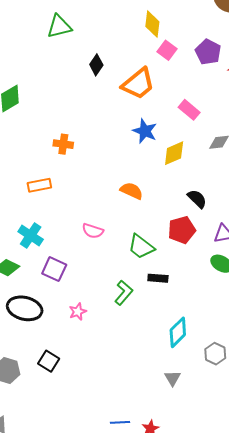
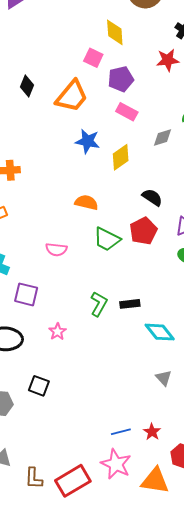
yellow diamond: (152, 24) -> (115, 32), moved
purple pentagon: (208, 52) -> (121, 79), moved, turned -30
green trapezoid: (141, 247) -> (107, 239), moved
black rectangle: (158, 278) -> (130, 304), moved
cyan diamond: (178, 332) -> (160, 332), turned -72

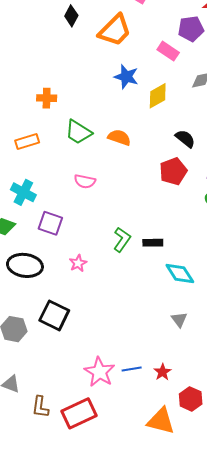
purple pentagon: (121, 79) -> (191, 29), moved
green trapezoid: (107, 239) -> (78, 132), moved
black square: (39, 386) -> (54, 315), size x1.4
pink star: (116, 464) -> (99, 372), moved

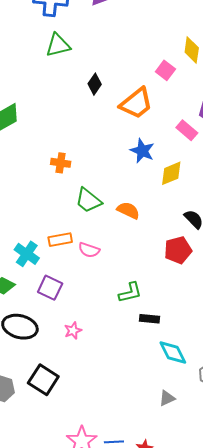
orange rectangle: (27, 141) -> (60, 240), moved
green L-shape: (122, 240) -> (130, 293), moved, turned 35
gray triangle: (179, 320) -> (167, 398), turned 36

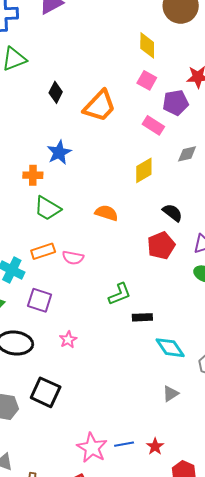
pink square: (165, 70) -> (147, 80), moved
blue star: (142, 151) -> (59, 152), moved, turned 30
green trapezoid: (88, 200) -> (48, 208), moved

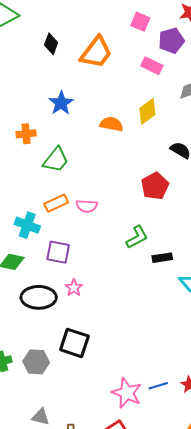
orange cross: (33, 175) -> (26, 134), moved
green trapezoid: (48, 208) -> (56, 160), turned -76
orange semicircle: (106, 213) -> (111, 124), moved
red pentagon: (161, 246) -> (155, 186), moved
pink star: (68, 340) -> (74, 288), moved

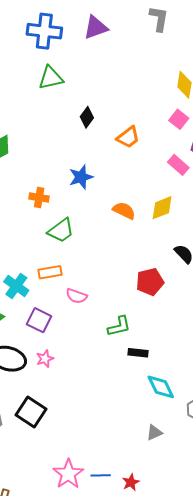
orange trapezoid: (96, 52) -> (128, 137), size x0.7
pink semicircle: (87, 206) -> (77, 296), moved

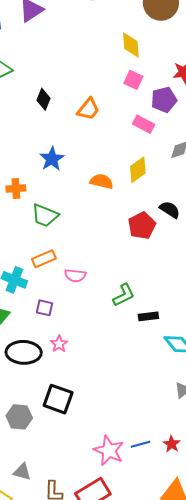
green trapezoid: (61, 231) -> (45, 216), turned 72
red pentagon: (150, 282) -> (142, 226), moved
purple square: (39, 320) -> (44, 308), size x0.7

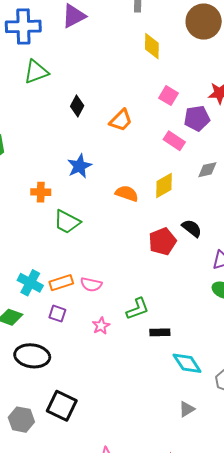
yellow diamond: (131, 45) -> (152, 46), moved
orange rectangle: (44, 259) -> (61, 283), moved
pink star: (59, 344) -> (101, 326), moved

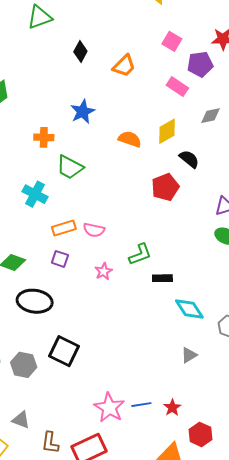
black semicircle: (192, 228) -> (189, 159), moved
cyan cross: (30, 283) -> (35, 194), moved

